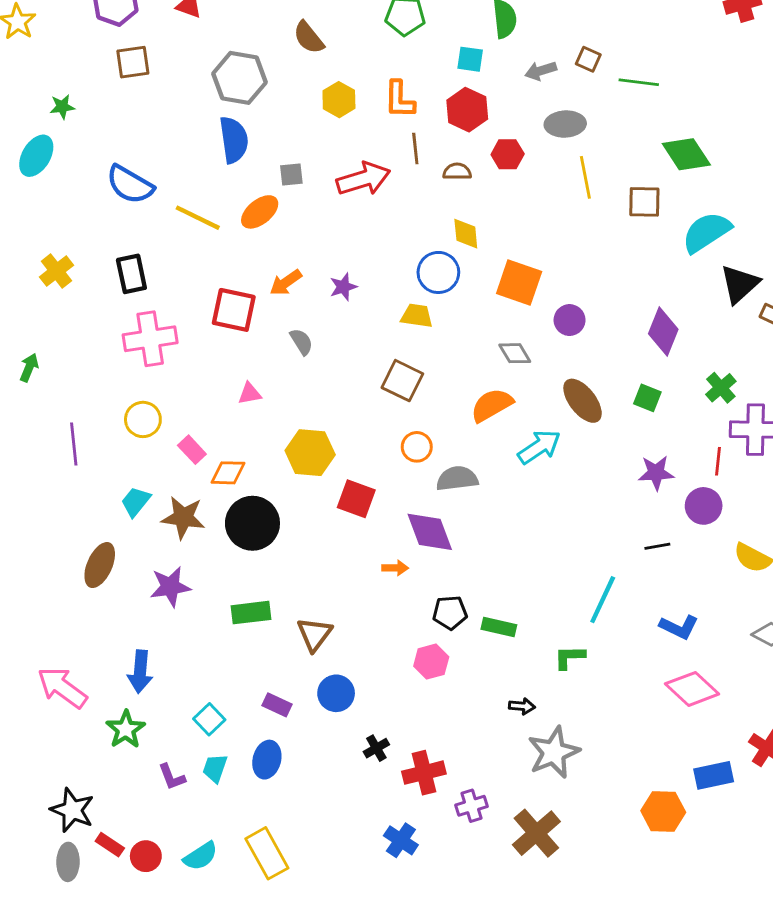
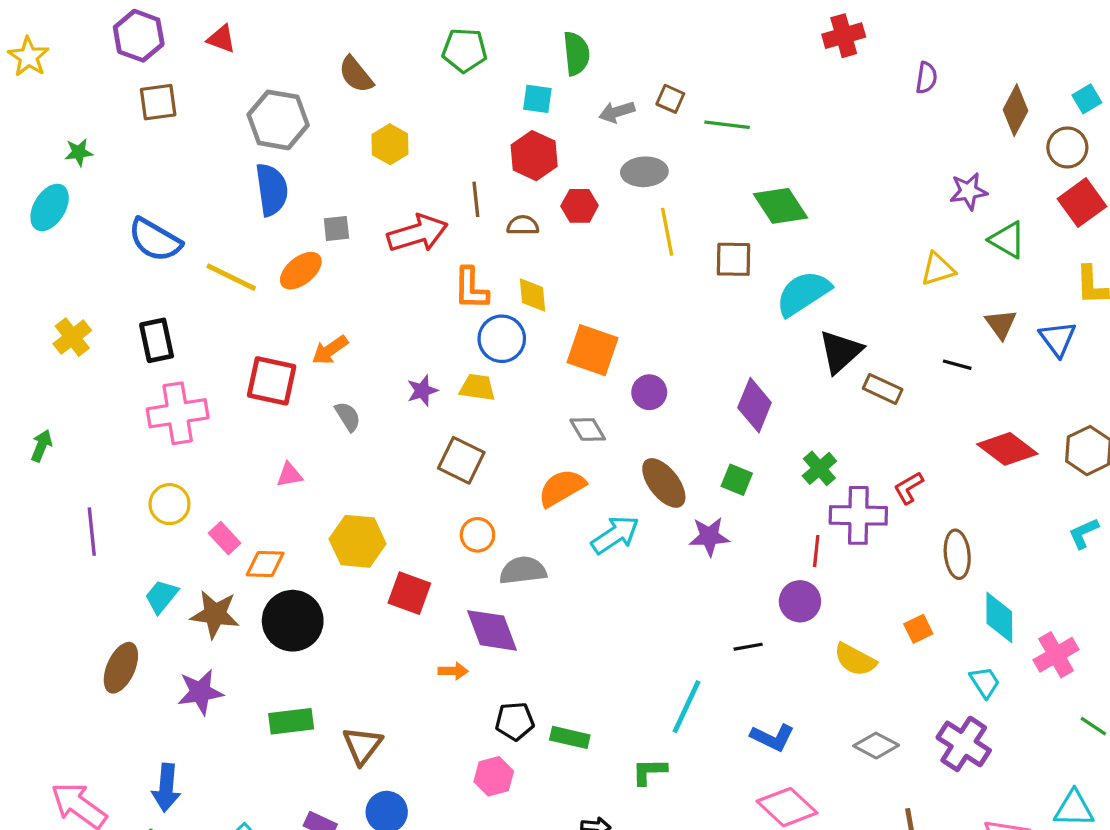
orange L-shape: (399, 100) -> (471, 288), moved
purple star: (343, 287) -> (422, 391), moved
purple star: (656, 473) -> (709, 536), moved

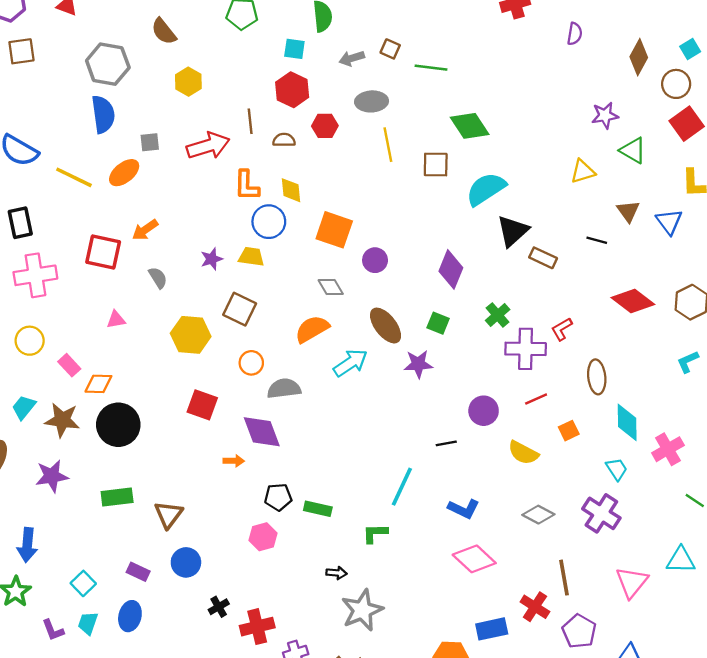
yellow hexagon: (358, 541) -> (191, 335), moved
red line: (816, 551) -> (536, 399), moved, turned 60

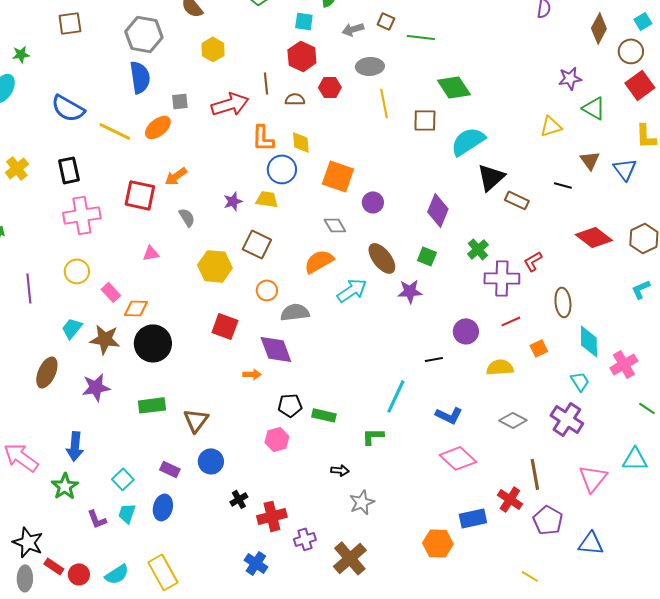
yellow semicircle: (523, 453) -> (500, 367), turned 148
gray star: (362, 610) -> (362, 502), size x0.7

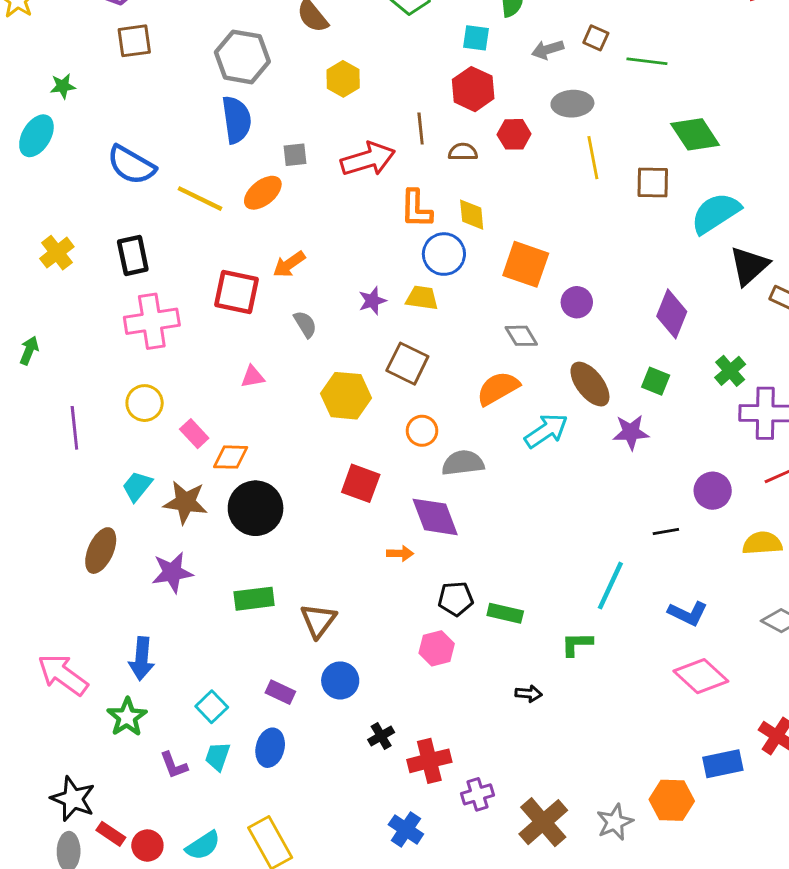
gray star: (362, 502) -> (615, 822), moved

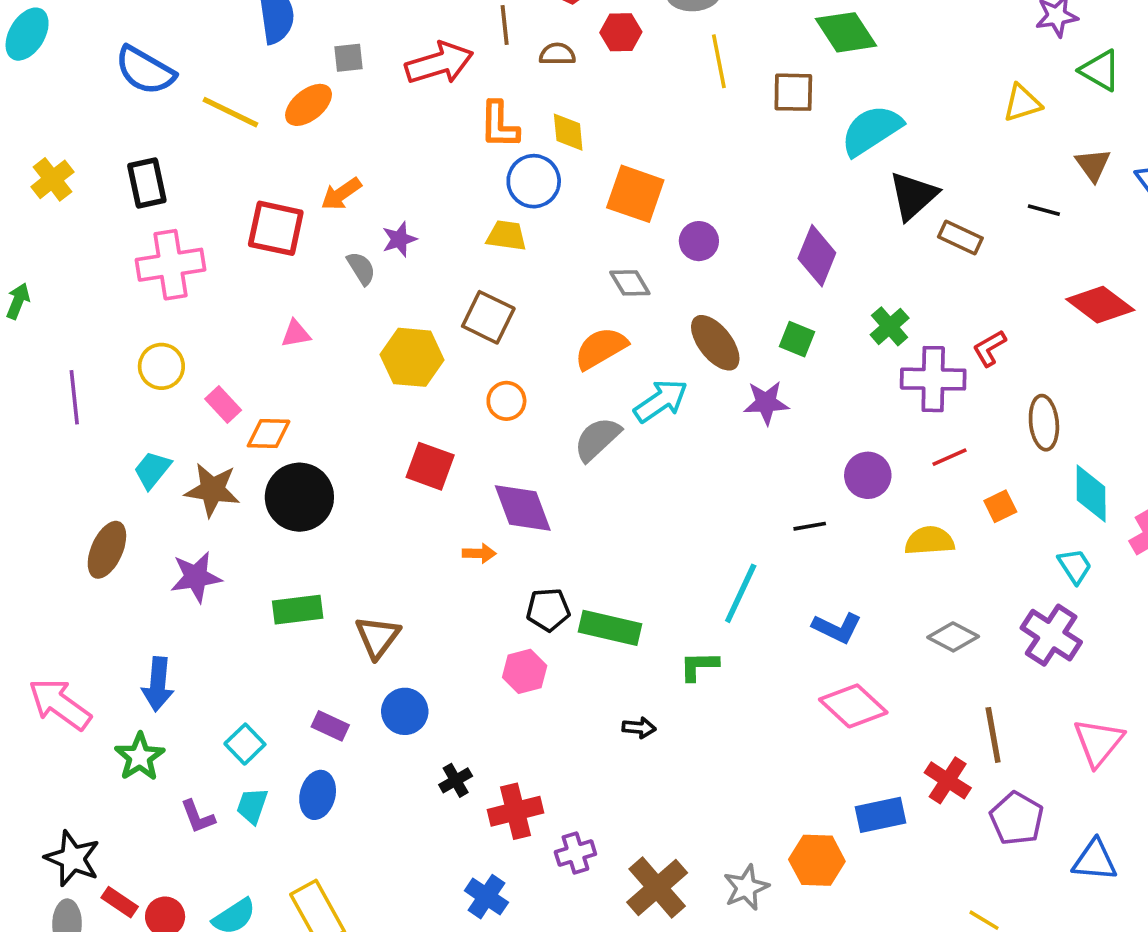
purple star: (372, 301) -> (399, 239), moved
gray semicircle: (463, 463) -> (597, 439), moved, turned -36
green rectangle: (505, 613) -> (610, 628), size x1.4

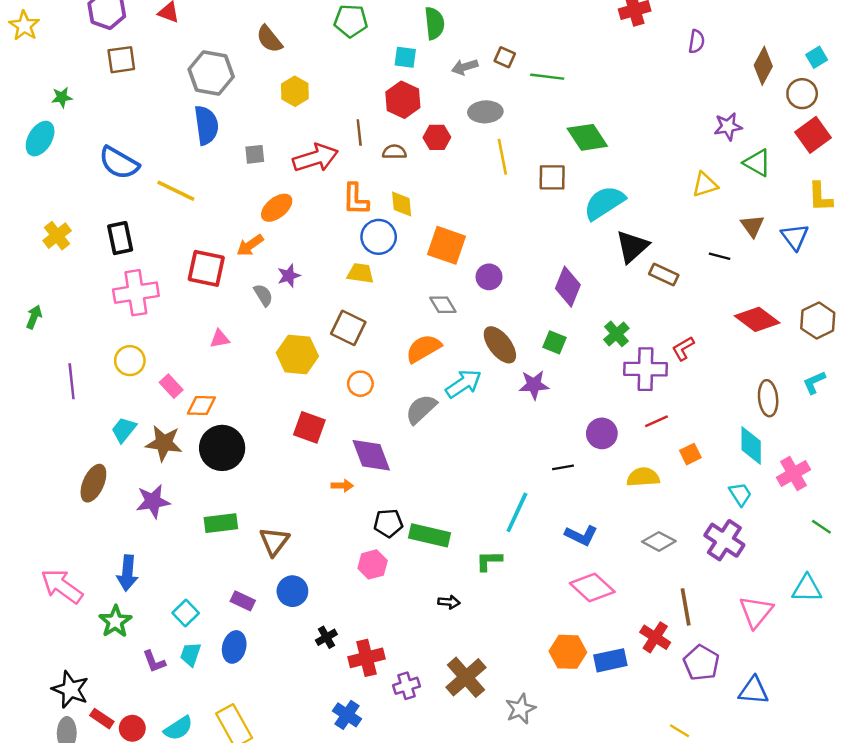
orange ellipse: (309, 105) -> (277, 208), moved
brown ellipse: (1044, 423) -> (768, 398), moved
orange hexagon: (817, 860) -> (568, 652), moved
brown cross: (657, 888) -> (466, 677), moved

